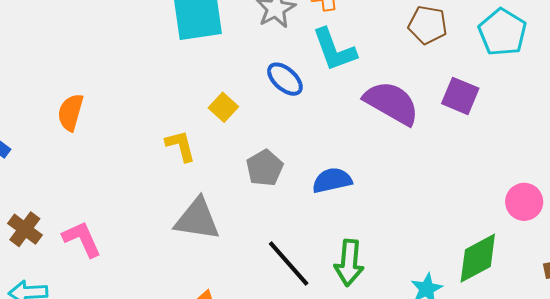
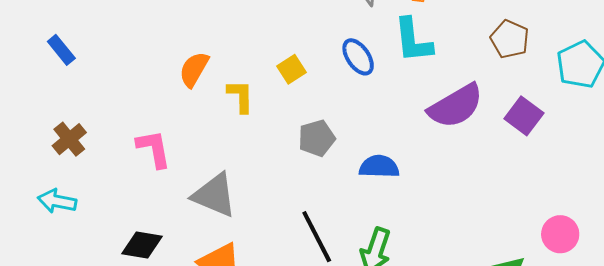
purple semicircle: (392, 103) -> (456, 106), turned 106
orange semicircle: (71, 112) -> (194, 69), moved
gray triangle: (197, 219) -> (214, 195), moved
pink L-shape: (82, 239) -> (154, 149), moved

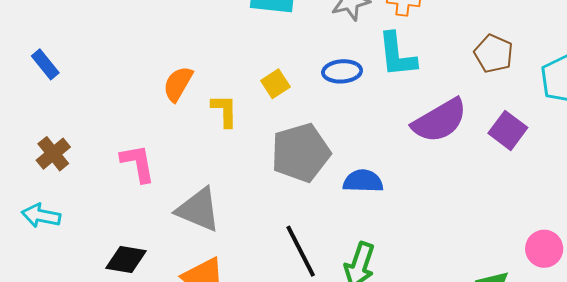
blue ellipse: (358, 57) -> (342, 71), turned -60
gray pentagon: (317, 138) -> (301, 153), size x1.6

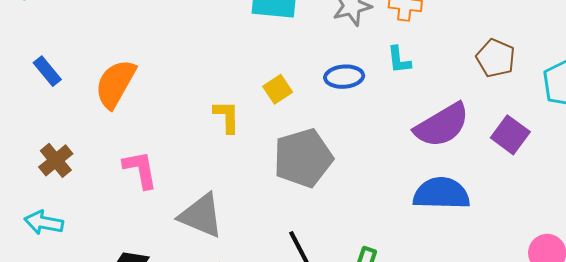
cyan L-shape: (397, 55) -> (399, 60), size x0.6
orange semicircle: (178, 84) -> (115, 84), moved, size x1.4
blue semicircle: (363, 181) -> (441, 193), moved, size x1.4

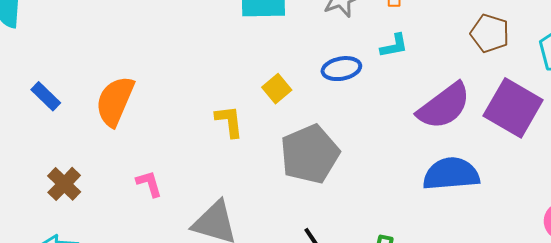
cyan L-shape: (399, 60) -> (394, 46), turned -88
purple square: (510, 135) -> (513, 108), size x1.5
pink L-shape: (140, 170) -> (149, 184), size x0.7

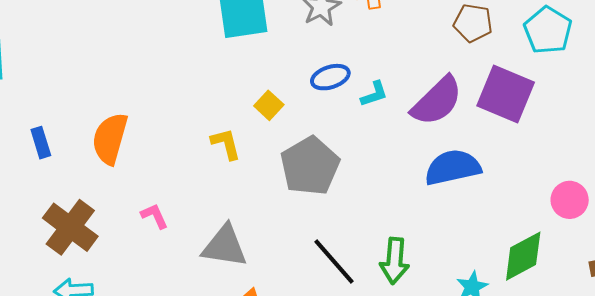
cyan L-shape: (394, 46) -> (374, 94), moved
blue rectangle: (46, 96) -> (41, 143), turned 36
brown cross: (64, 184) -> (70, 227), size x1.6

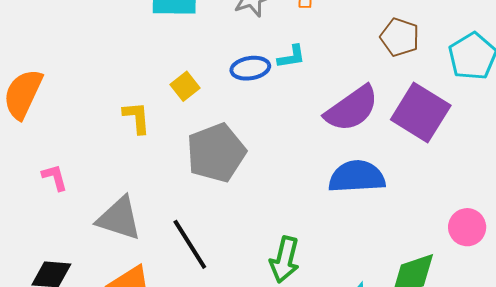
cyan L-shape: (374, 94) -> (291, 57), moved
black line: (334, 262) -> (190, 244), moved

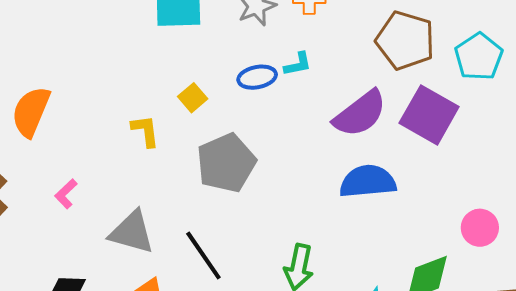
brown pentagon: (400, 37) -> (405, 40), size x1.5
pink L-shape: (55, 177) -> (66, 194), turned -116

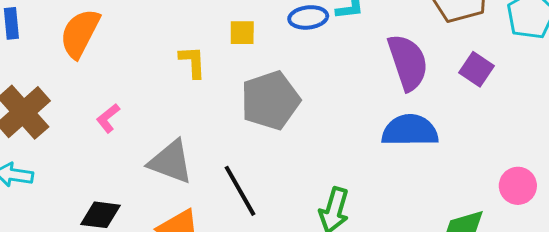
yellow square: (193, 98) -> (242, 33), turned 36
purple semicircle: (360, 114) -> (408, 62), turned -76
purple square: (429, 115) -> (476, 69), size x0.6

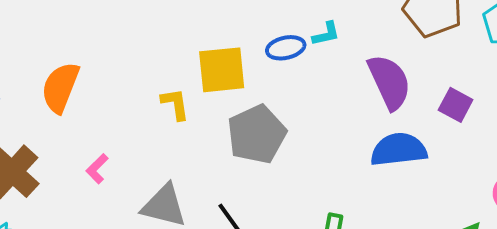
yellow square: (242, 33) -> (222, 70), size x1.8
purple square: (476, 69) -> (456, 105), moved

